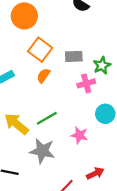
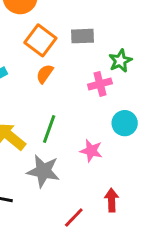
gray rectangle: (74, 56) -> (83, 36), moved
green line: (47, 118) -> (49, 129), turned -40
red arrow: (95, 173) -> (112, 200), turned -66

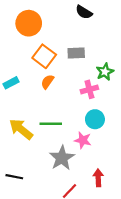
cyan circle: (125, 123) -> (95, 119), moved
green line: (49, 129) -> (51, 124), turned 70
gray star: (43, 171) -> (62, 158), moved, turned 30

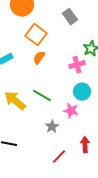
gray rectangle: (76, 53) -> (70, 17), moved, turned 56
green line: (51, 124) -> (42, 96), turned 30
gray star: (62, 158) -> (52, 127), size x0.6

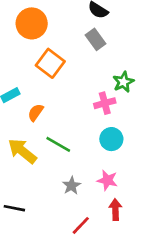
orange semicircle: (39, 58) -> (36, 112), moved
pink star: (71, 111) -> (107, 180), moved

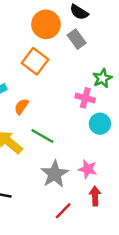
orange circle: (32, 23) -> (46, 24), moved
pink cross: (105, 103) -> (85, 98), turned 30
cyan circle: (111, 139) -> (100, 124), moved
gray star: (72, 186) -> (55, 174), size x1.6

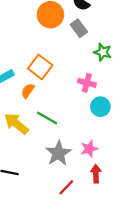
orange square: (35, 61) -> (40, 67), moved
green star: (102, 78) -> (103, 52), moved, turned -30
pink star: (88, 169) -> (89, 149), turned -30

